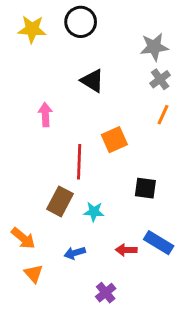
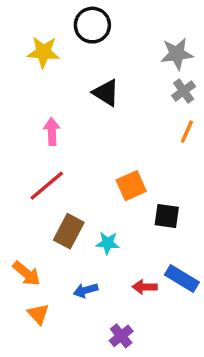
yellow star: (32, 29) -> (43, 52), moved
orange square: (114, 140) -> (131, 186), moved
red line: (79, 162) -> (47, 186), moved, turned 48

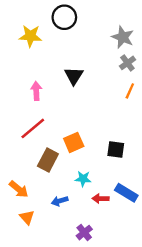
gray star: (177, 54) -> (123, 37), turned 30
black triangle: (106, 93) -> (74, 76), moved, turned 30
orange square: (131, 186) -> (74, 142), moved
cyan star: (108, 243) -> (83, 179), moved

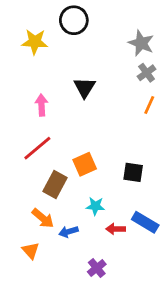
orange arrow: (19, 189) -> (43, 218), moved

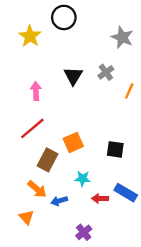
yellow star: (35, 42) -> (30, 36), turned 30
gray cross: (147, 73) -> (106, 72), moved

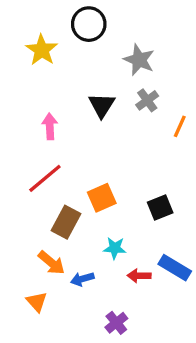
gray star: (122, 37) -> (139, 60), moved
black square: (115, 149) -> (160, 208), turned -30

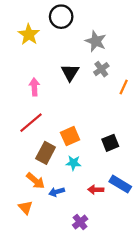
cyan star: (115, 248) -> (73, 163), moved

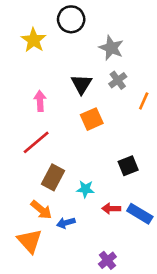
orange square: (70, 136) -> (92, 119), moved
red arrow: (96, 190) -> (111, 209), moved
orange triangle: (25, 208) -> (30, 241), size x1.5
purple cross: (80, 222) -> (107, 260), moved

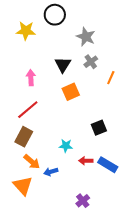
yellow star: (34, 40) -> (26, 31), turned -30
brown rectangle: (53, 177) -> (24, 137), moved

